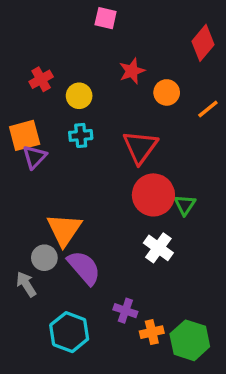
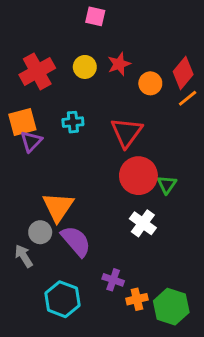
red diamond: (203, 43) -> (183, 73), moved
red cross: (41, 79) -> (37, 71), size x1.6
yellow circle: (79, 96) -> (85, 67), moved

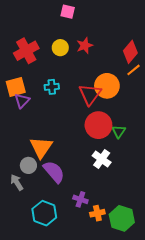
orange circle: (150, 83) -> (107, 86), moved, size x1.5

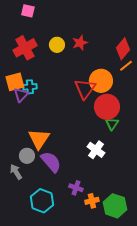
pink square: (68, 12) -> (28, 11), moved
cyan cross: (52, 87) -> (30, 87), moved
red circle: (98, 125) -> (107, 107), moved

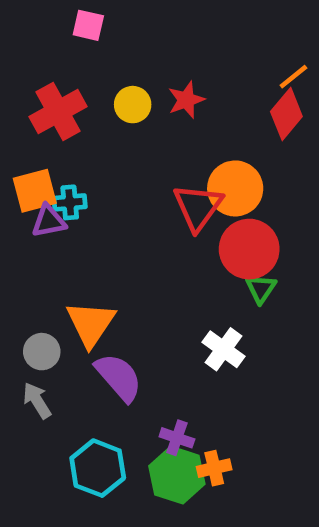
pink square: (28, 11) -> (88, 25), moved
orange line: (126, 66) -> (293, 77), moved
purple triangle: (21, 95) -> (49, 221), turned 35
gray circle: (27, 156) -> (42, 352), moved
green hexagon: (115, 206) -> (177, 475), moved

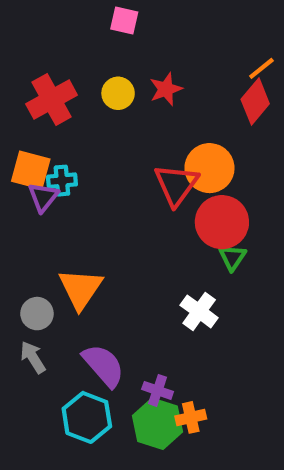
pink square: (88, 25) -> (124, 21), moved
orange square: (35, 191) -> (31, 170), turned 30
purple triangle: (49, 221) -> (43, 197), turned -40
purple semicircle: (119, 377) -> (103, 366), moved

